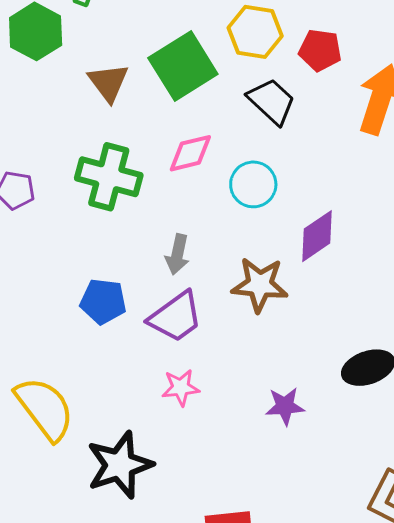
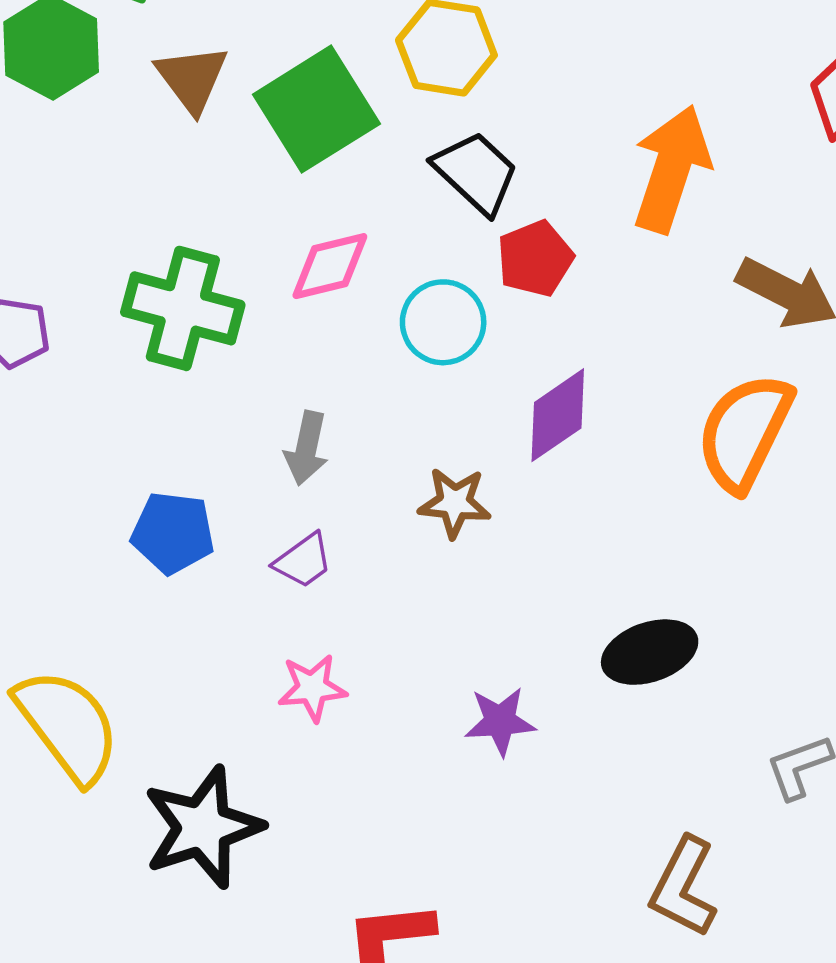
red pentagon: (320, 50) -> (535, 259), moved, turned -30
brown triangle: (108, 83) -> (192, 78), moved
brown star: (260, 285) -> (455, 503), size x0.7
purple trapezoid: (176, 317) -> (303, 561), size x0.6

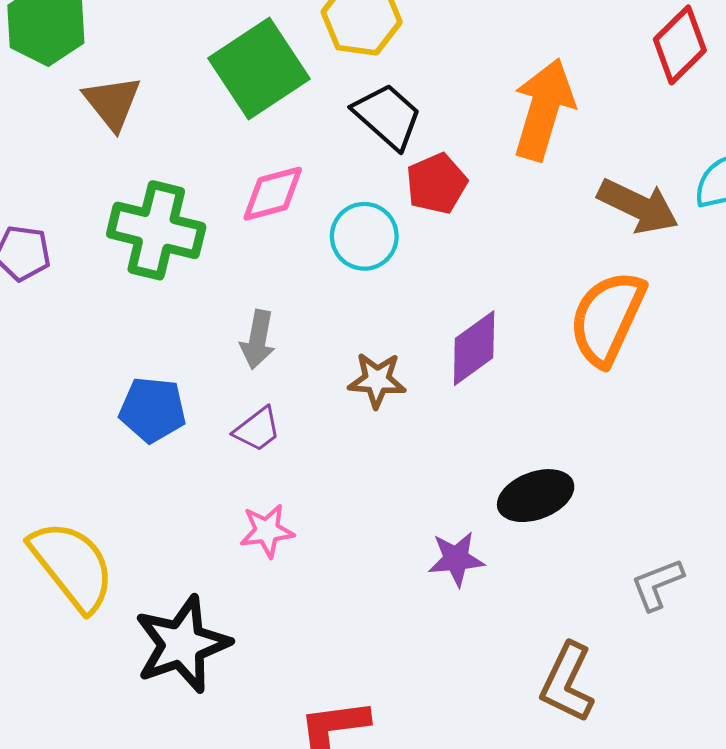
brown triangle: (192, 78) -> (112, 103), moved
purple diamond: (558, 415) -> (474, 348), moved
purple star: (500, 721) -> (456, 559), moved

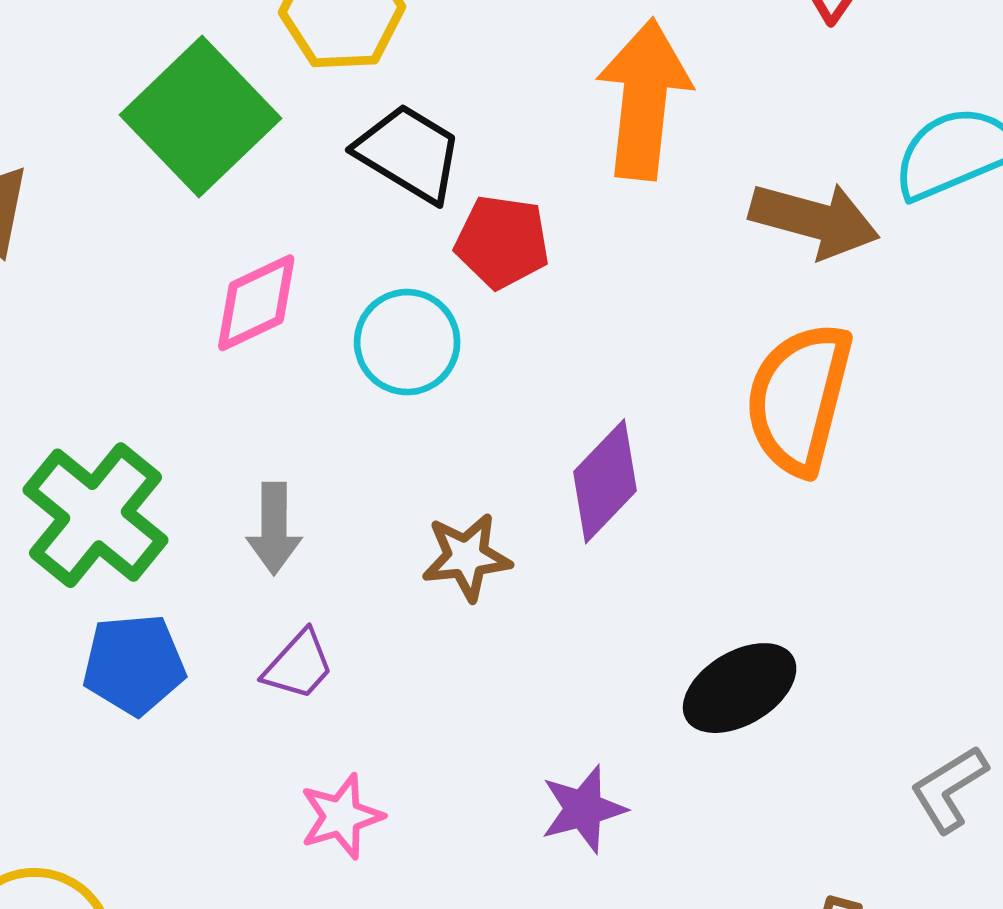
red pentagon: (437, 184) -> (502, 242), turned -30
green cross: (156, 230) -> (96, 515), moved, turned 36
purple star: (456, 559) -> (583, 809), moved

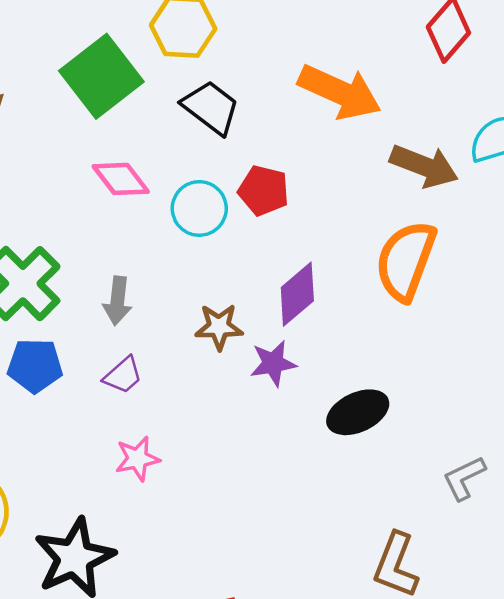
orange arrow: (644, 99) -> (340, 92), turned 102
red pentagon: (502, 242) -> (264, 191), moved
pink diamond: (256, 303) -> (121, 179), turned 72
purple star: (583, 809) -> (273, 363), moved

